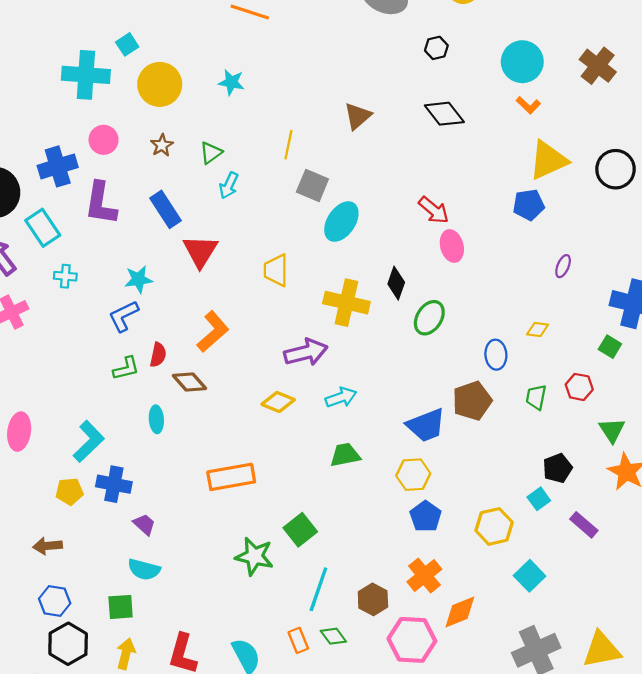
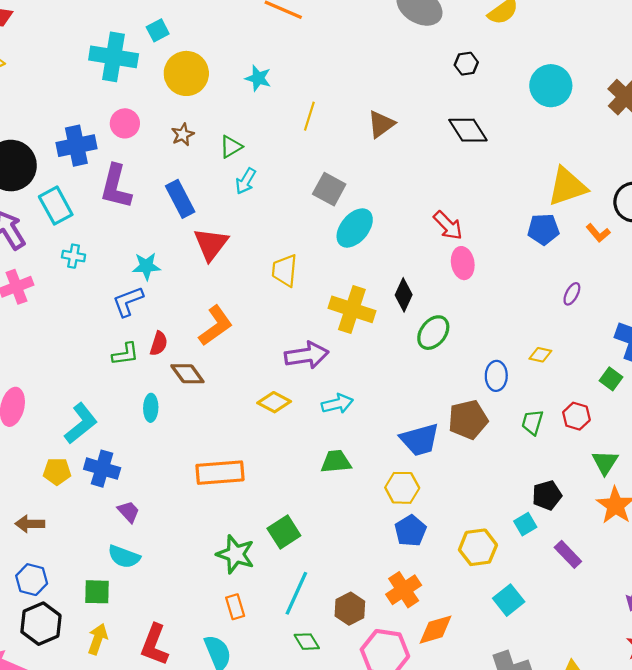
orange L-shape: (528, 105) -> (598, 233), moved
yellow line: (288, 145) -> (309, 116), moved
orange rectangle: (298, 640) -> (235, 607), moved

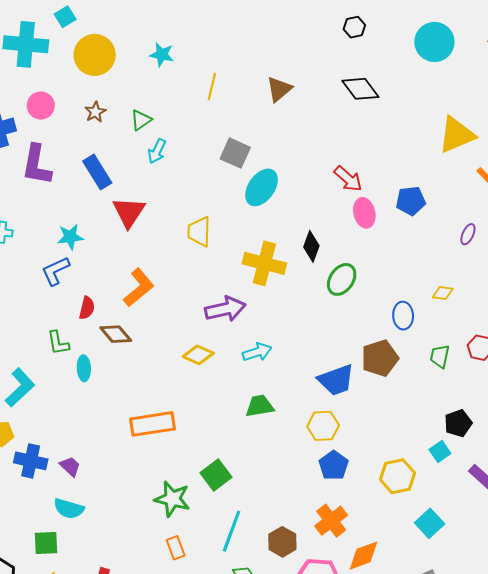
blue pentagon: (543, 229) -> (411, 201), moved
green L-shape: (125, 354) -> (58, 343), moved, turned 92
blue cross: (102, 469) -> (31, 461), moved

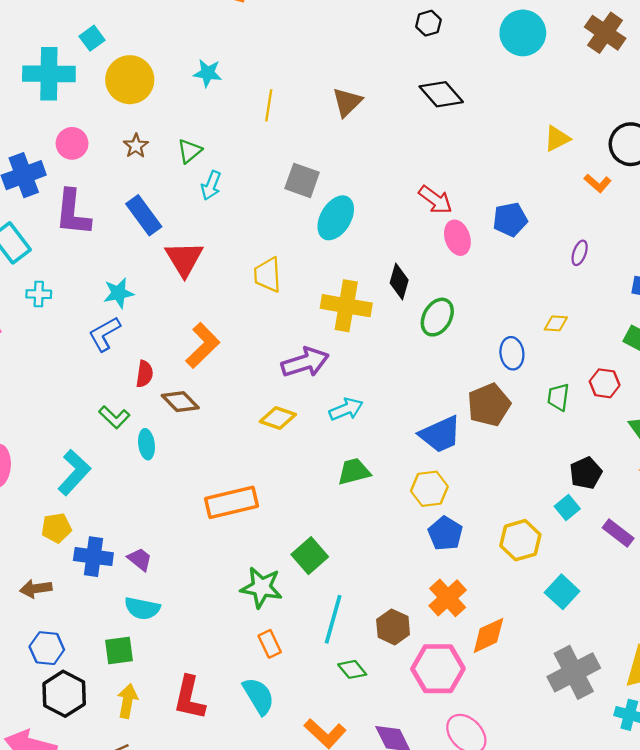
yellow triangle: (457, 135) -> (557, 139), size x0.6
green L-shape: (58, 343) -> (114, 417), turned -32

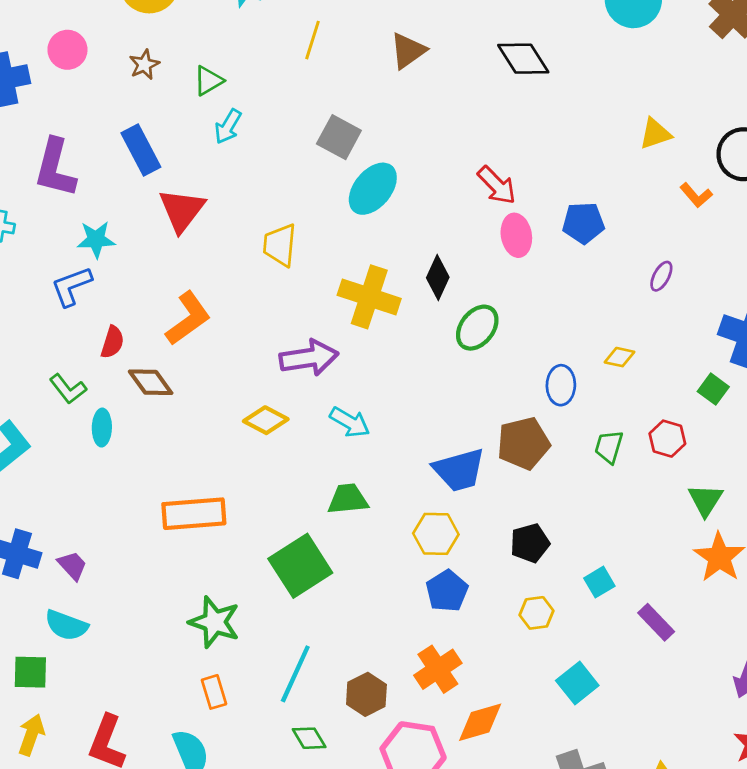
purple L-shape: (73, 213) -> (55, 168), moved
cyan arrow: (346, 409) -> (350, 422), turned 44
black pentagon: (586, 473) -> (530, 543), moved
yellow hexagon: (520, 540) -> (537, 613), size x0.7
green square: (310, 556) -> (300, 566), moved, size x1.4

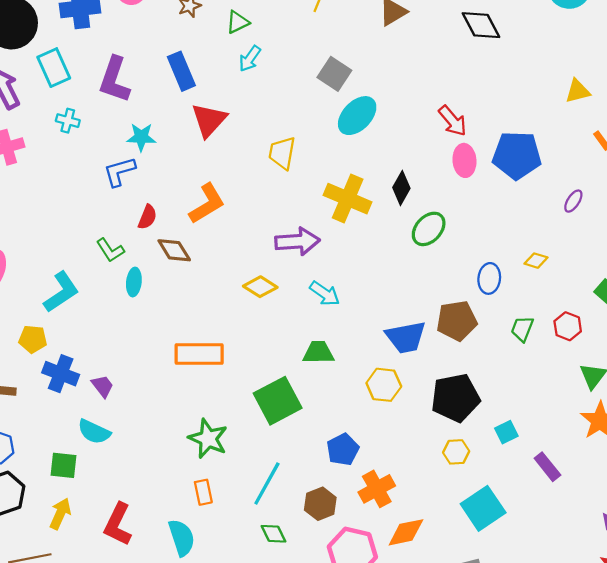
blue pentagon: (583, 223) -> (517, 155), size x1.5
black pentagon: (530, 543) -> (455, 398), size x1.6
blue pentagon: (447, 591) -> (343, 450), moved
cyan square: (577, 683) -> (483, 508), size x1.4

